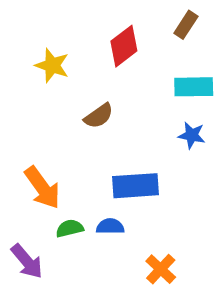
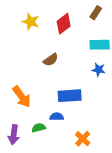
yellow star: (52, 65) -> (31, 22), moved
green semicircle: (70, 228) -> (39, 128), moved
purple arrow: (27, 261) -> (14, 135), turned 48

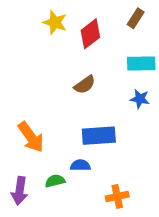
yellow star: (31, 22) -> (55, 22), moved
brown semicircle: (51, 60) -> (85, 85), moved
orange cross: (83, 139) -> (117, 196), turned 35

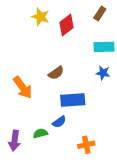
brown semicircle: (85, 85) -> (56, 73), moved
orange arrow: (31, 137) -> (23, 87), moved
blue semicircle: (80, 165) -> (59, 122), turned 144

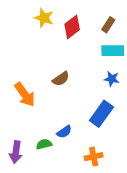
brown rectangle: (100, 14) -> (108, 25), moved
blue rectangle: (73, 100) -> (101, 114), moved, turned -50

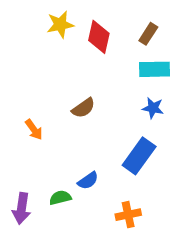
yellow star: (44, 18) -> (60, 25), turned -30
red diamond: (72, 27) -> (99, 37), turned -40
orange arrow: (25, 95) -> (34, 130), size x0.6

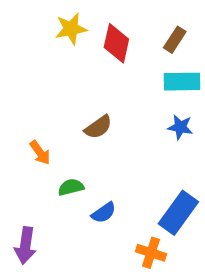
blue rectangle: (139, 156) -> (178, 213), moved
green semicircle: (60, 198) -> (71, 187), moved
orange cross: (128, 215) -> (151, 253), turned 30

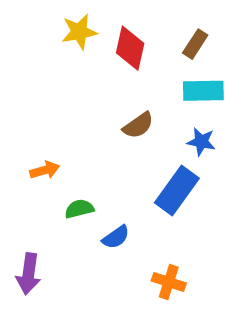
brown semicircle: (98, 127) -> (138, 125), moved
orange arrow: (40, 153) -> (45, 170), turned -70
blue rectangle: (178, 213) -> (177, 190), moved

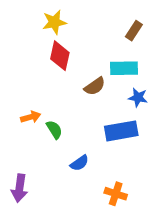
red diamond: (130, 48) -> (60, 56), moved
cyan rectangle: (203, 91) -> (124, 68), moved
blue rectangle: (177, 190) -> (121, 131), turned 44
green semicircle: (79, 209) -> (54, 130), moved, turned 72

